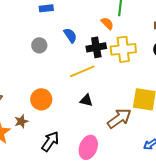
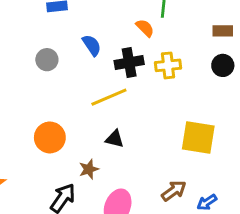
yellow cross: (123, 49) -> (168, 65), size x0.7
brown arrow: (119, 118) -> (174, 191), moved, size x0.7
brown star: (21, 121) -> (89, 169), moved

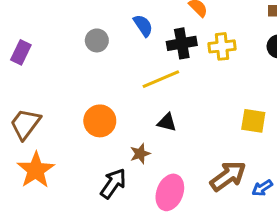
yellow square: (198, 137) -> (253, 121), size x0.7
brown arrow: (174, 191) -> (228, 176), size x1.4

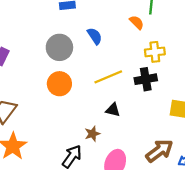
gray circle: (97, 40) -> (59, 47), size x1.5
black cross: (182, 43) -> (146, 79), moved
orange circle: (100, 121) -> (59, 84), moved

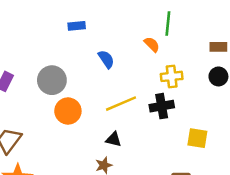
gray circle: (59, 47) -> (52, 80), moved
black triangle: (113, 110) -> (114, 139), moved

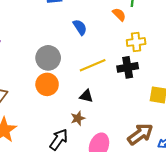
gray circle: (52, 80) -> (48, 58), moved
orange circle: (68, 111) -> (47, 84), moved

